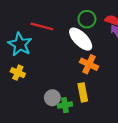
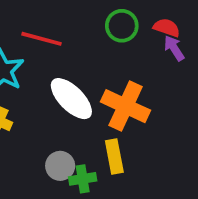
white ellipse: (81, 39) -> (71, 99), moved
orange cross: (89, 64) -> (126, 106), size x1.4

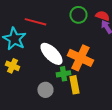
green cross: (83, 179) -> (63, 74), moved

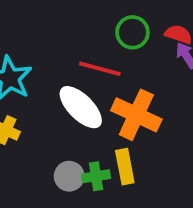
red line: (35, 22) -> (100, 69), moved
green cross: (63, 74) -> (96, 176), moved

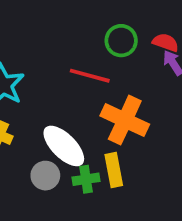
white ellipse: (81, 107) -> (64, 146), moved
gray circle: (69, 176) -> (45, 176), moved

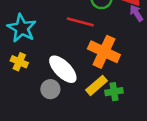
yellow rectangle: (114, 170) -> (97, 85), turned 60
green cross: (86, 179) -> (114, 92), moved

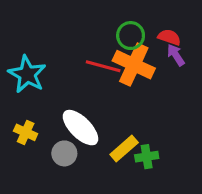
orange cross: (104, 52) -> (134, 65), moved
yellow cross: (19, 62) -> (26, 132), moved

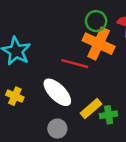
red line: (103, 66) -> (75, 64), moved
gray circle: (64, 153) -> (57, 129), moved

